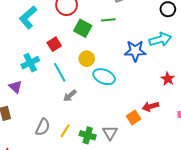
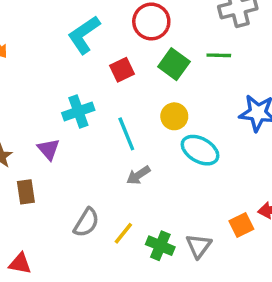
red square: (54, 44) -> (122, 70), moved

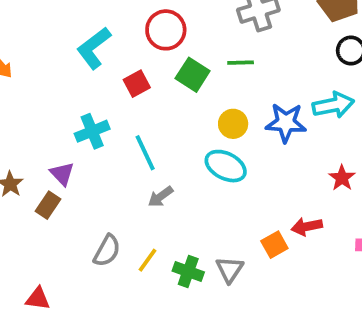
yellow circle: (174, 116) -> (233, 124), moved
brown rectangle: (26, 192) -> (48, 205), moved, turned 45

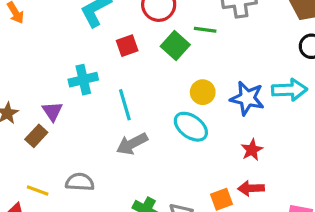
green line: (241, 63) -> (205, 30), moved
red star: (342, 178) -> (252, 150), moved
gray arrow: (160, 197) -> (132, 144), size x1.4
gray semicircle: (107, 251) -> (80, 182), turned -124
yellow line: (148, 260) -> (38, 191), moved, turned 65

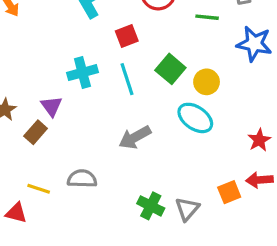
green square: (175, 45) -> (170, 69), moved
blue star: (247, 98) -> (254, 44), moved
cyan line: (125, 105) -> (127, 79), moved

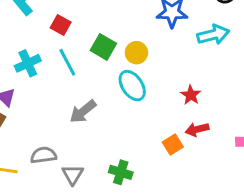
red square: (127, 36) -> (61, 25), turned -30
cyan ellipse: (195, 118) -> (132, 86), turned 32
green cross: (151, 206) -> (121, 172), moved
gray triangle: (187, 209) -> (73, 175), moved

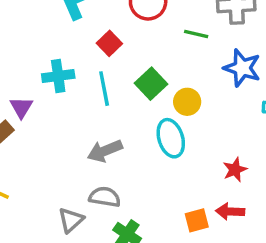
gray semicircle: (43, 155) -> (105, 197), moved

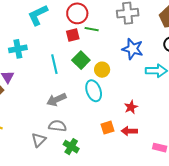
green line: (196, 34) -> (92, 29), moved
red square: (109, 43) -> (73, 35), moved, turned 32
cyan cross: (58, 76) -> (18, 49), moved
orange square: (197, 220) -> (108, 128), moved

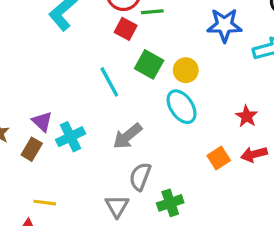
red square: (73, 35) -> (126, 29), turned -32
cyan cross: (18, 49) -> (70, 137), moved
gray semicircle: (57, 126) -> (140, 177), turned -60
green cross: (71, 147) -> (170, 203), turned -35

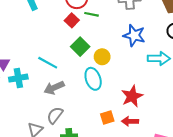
cyan line: (109, 82) -> (48, 63), moved, turned -48
red star: (247, 116) -> (132, 96), size x1.5

